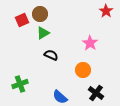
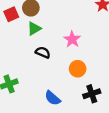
pink star: (90, 43) -> (72, 39), moved
black cross: (96, 93) -> (92, 94), turned 35

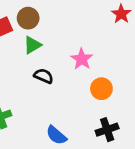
orange circle: (78, 69) -> (101, 89), moved

